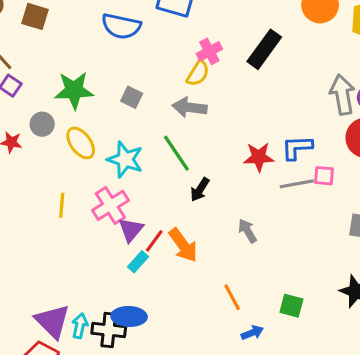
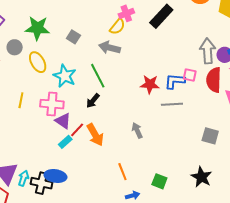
pink square: (324, 176) -> (190, 75), moved
black arrow: (200, 190) -> (93, 101), moved
pink cross: (110, 205) -> (52, 104), turned 30
purple triangle: (131, 230) -> (63, 121), turned -42

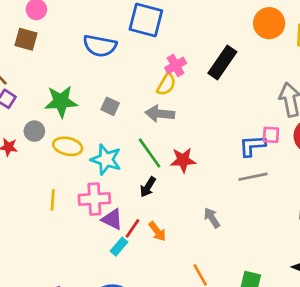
yellow ellipse: (38, 62) -> (68, 146), turned -40
red star: (150, 84) -> (183, 160), moved
orange arrow: (95, 135) -> (157, 231), size x0.7

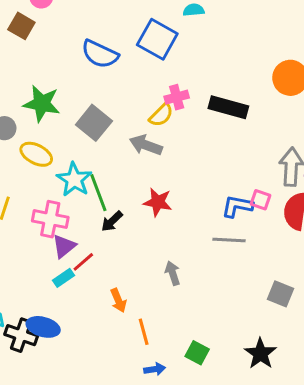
black rectangle: (222, 63) -> (228, 107), turned 56
gray square: (110, 106) -> (94, 123), size x1.6
green line: (150, 153) -> (98, 193), moved
purple triangle: (112, 219) -> (64, 246), turned 40
orange arrow: (157, 231) -> (118, 300), moved

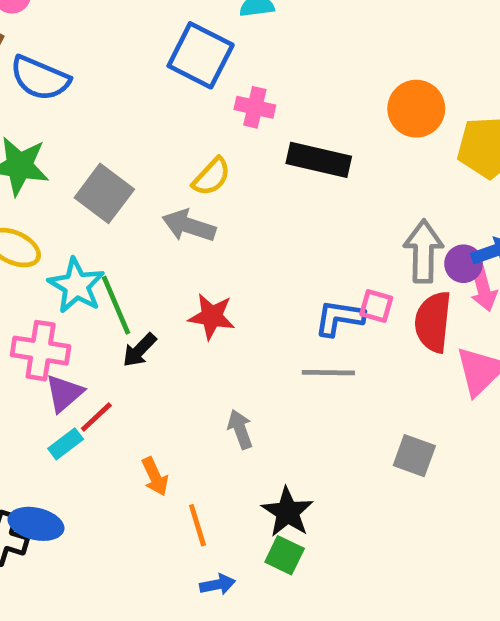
blue semicircle: (100, 54) -> (40, 78), moved
pink cross: (177, 97) -> (255, 107), moved, turned 30
black star: (260, 354) -> (288, 512), moved

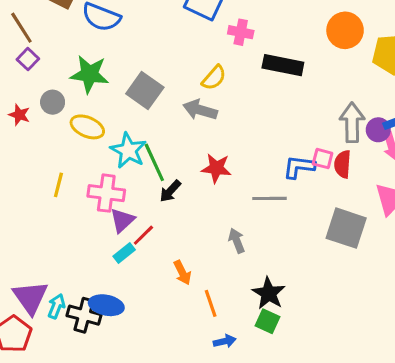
red semicircle: (433, 322) -> (343, 164), moved, size x0.7
gray line: (328, 373) -> (270, 198), moved
gray square: (414, 456) -> (346, 228), moved, size x1.5

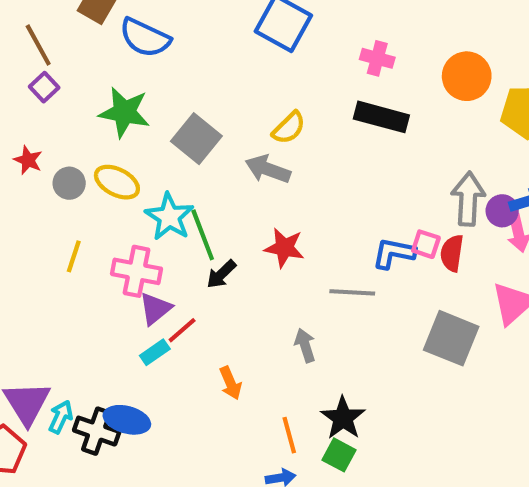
pink cross: (241, 32) -> (377, 58), moved
gray circle: (53, 102) -> (69, 183), moved
orange line: (211, 303) -> (289, 435), moved

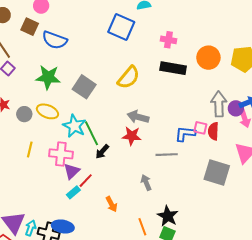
orange circle: (467, 76) -> (208, 58), moved
yellow semicircle: (289, 128) -> (129, 77), size x1.4
gray arrow: (268, 169) -> (138, 117), moved

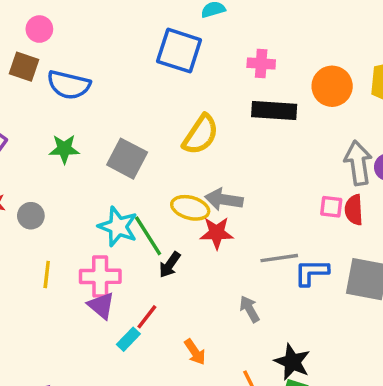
green star: (48, 77) -> (64, 149), size x0.7
yellow ellipse: (47, 111) -> (190, 208), moved
blue L-shape: (185, 134) -> (312, 272), moved
purple triangle: (72, 171) -> (101, 306), moved, turned -30

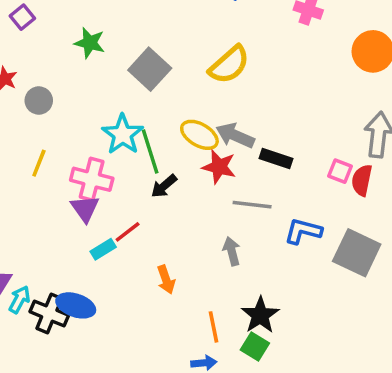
black rectangle: (274, 111) -> (276, 159), moved, size x0.7
gray line: (279, 258) -> (252, 205), moved

